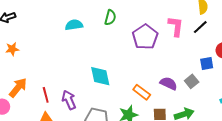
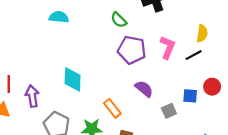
green semicircle: (110, 18) -> (119, 20), moved, turned 105
purple pentagon: (145, 37) -> (132, 50), turned 30
purple semicircle: (169, 83) -> (144, 89), moved

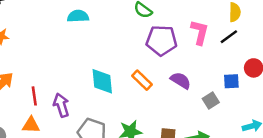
orange rectangle: (112, 108) -> (142, 80), moved

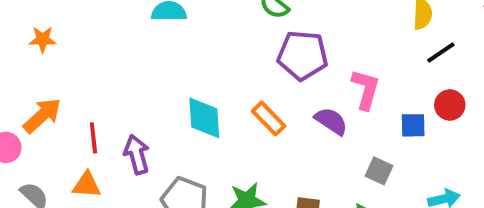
pink L-shape: (200, 32) -> (366, 89), moved
black line: (229, 37) -> (441, 53), moved
gray square: (211, 100) -> (379, 171), moved, turned -35

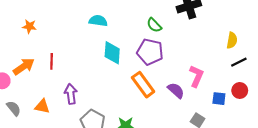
purple pentagon: (302, 55) -> (150, 52), moved
cyan diamond: (204, 118) -> (112, 53), moved
orange rectangle: (269, 119) -> (143, 85), size x1.4
red line: (93, 138) -> (52, 61), moved

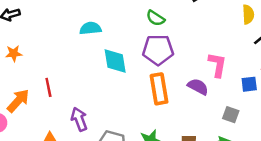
orange rectangle: (143, 85) -> (159, 89), turned 40

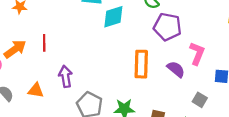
purple pentagon: (158, 50) -> (167, 27), moved
cyan diamond: (115, 61) -> (113, 17), moved, turned 70

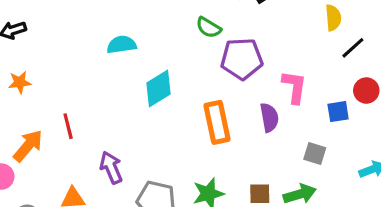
cyan diamond: (113, 17) -> (158, 89), moved
purple semicircle: (176, 69) -> (269, 118), turned 54

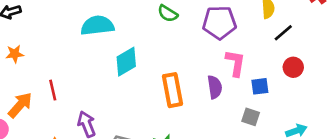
cyan semicircle: (122, 45) -> (97, 26), size x1.4
purple pentagon: (242, 59) -> (219, 23), moved
blue square: (338, 112) -> (260, 86), moved

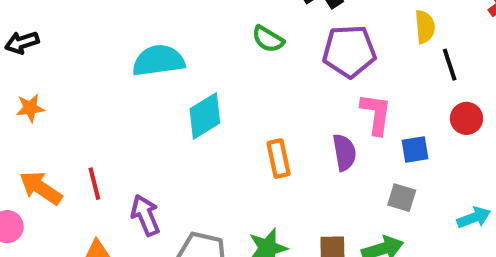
black line: (283, 33) -> (450, 65), turned -66
red line: (53, 90) -> (94, 184), moved
orange rectangle: (173, 90) -> (278, 159), size x0.7
orange arrow: (20, 105) -> (41, 188), turned -96

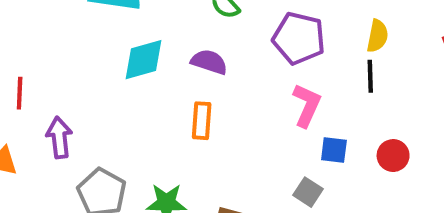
black line: (450, 65) -> (370, 76), moved
red circle: (466, 118) -> (393, 156), moved
purple semicircle: (344, 152) -> (209, 62), moved, turned -78

